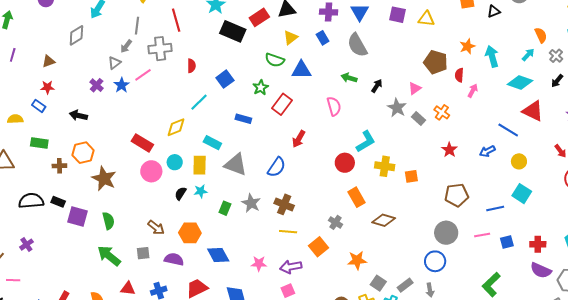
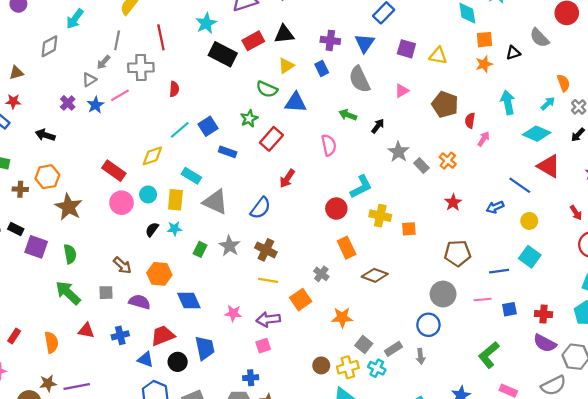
orange star: (467, 46) -> (484, 64), moved
blue square: (225, 79) -> (208, 126), moved
pink triangle: (415, 88) -> (402, 91), moved

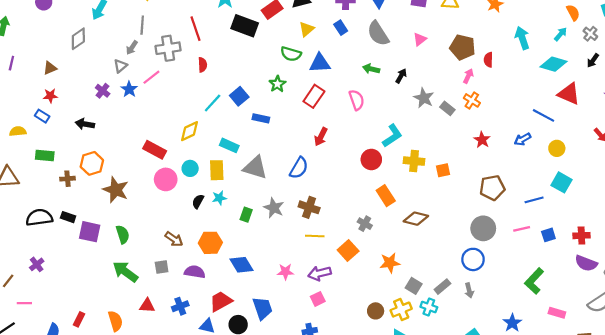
red line: (161, 37) -> (196, 29), moved
red rectangle: (271, 139) -> (314, 96), moved
pink arrow: (484, 139) -> (468, 76), moved

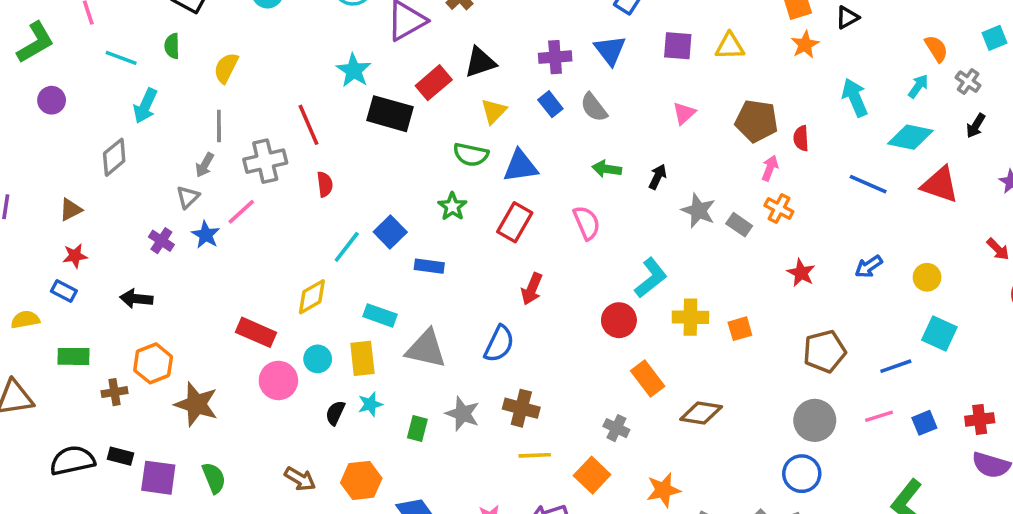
gray semicircle: (378, 34) -> (594, 107), moved, size x0.7
blue line: (544, 115) -> (868, 184), moved

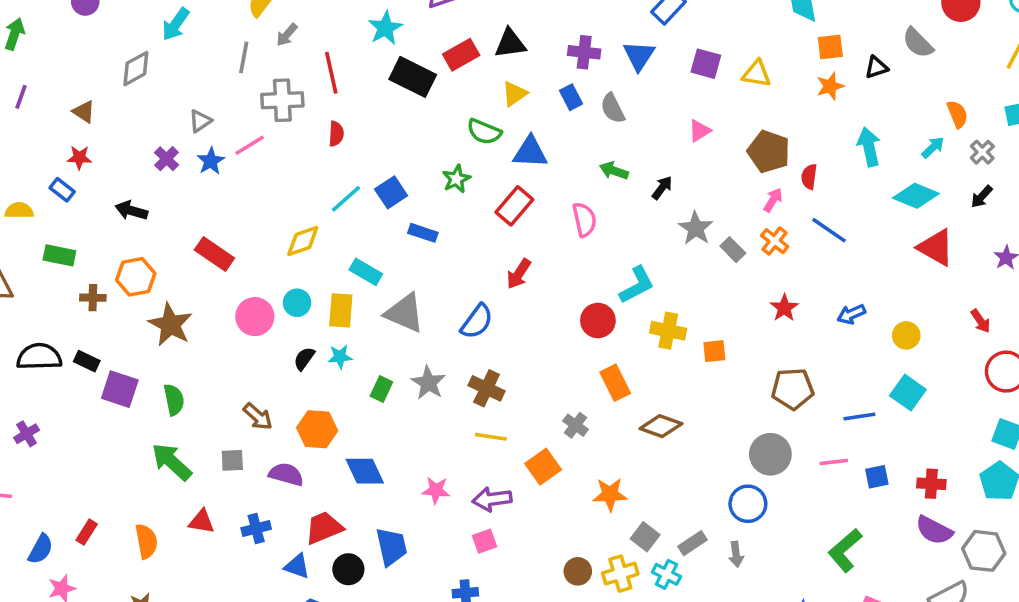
gray arrow: (205, 165) -> (287, 35), moved
blue line: (868, 184) -> (829, 230), moved
brown triangle: (71, 210) -> (84, 112), turned 50
red rectangle: (256, 332) -> (214, 254), moved

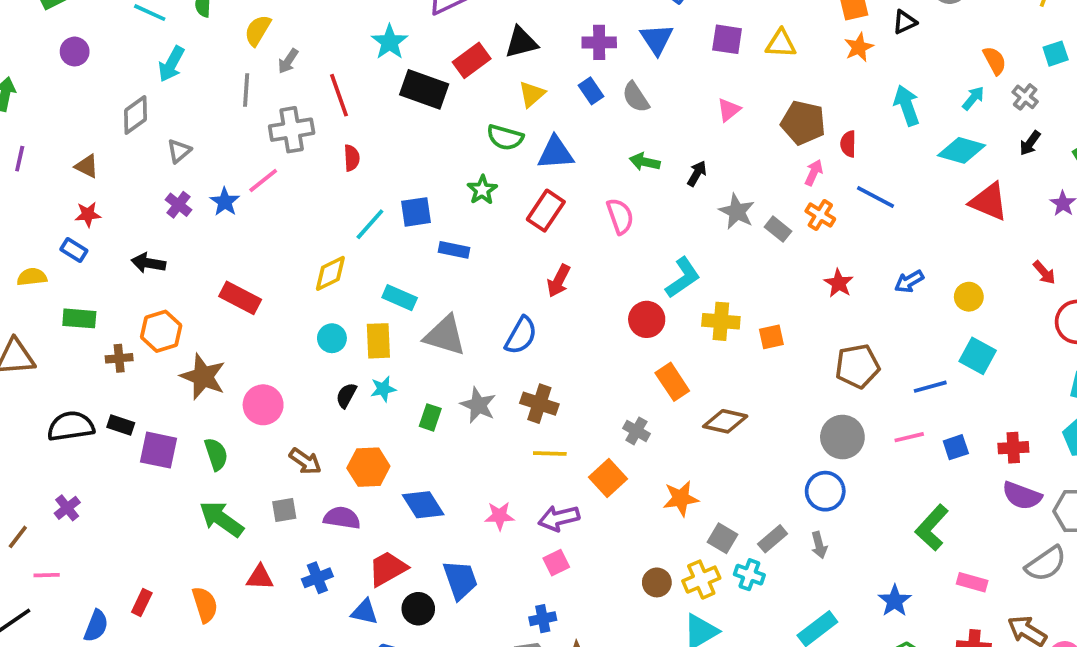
gray triangle: (200, 121) -> (179, 151), moved
blue square: (391, 192) -> (416, 212), turned 32
pink circle: (255, 317) -> (263, 405), moved

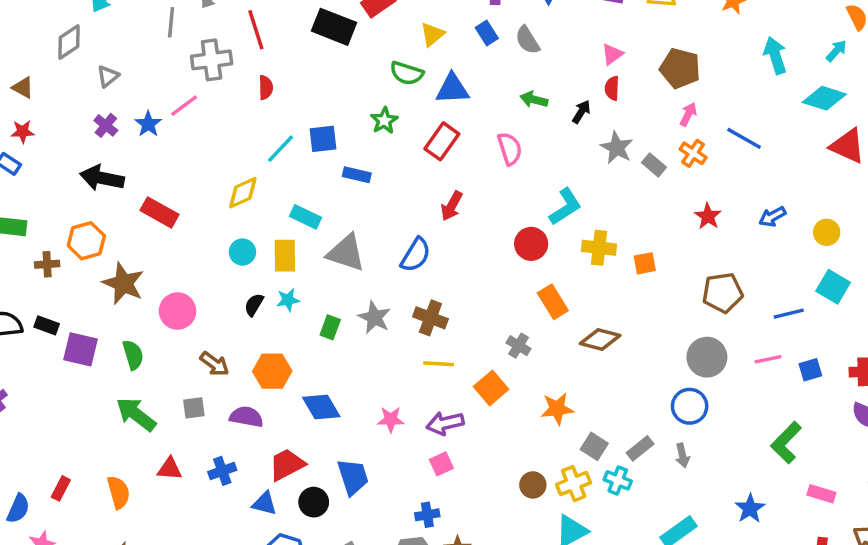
red semicircle: (848, 144) -> (612, 88), moved
black arrow: (148, 263) -> (102, 178), moved, size x1.4

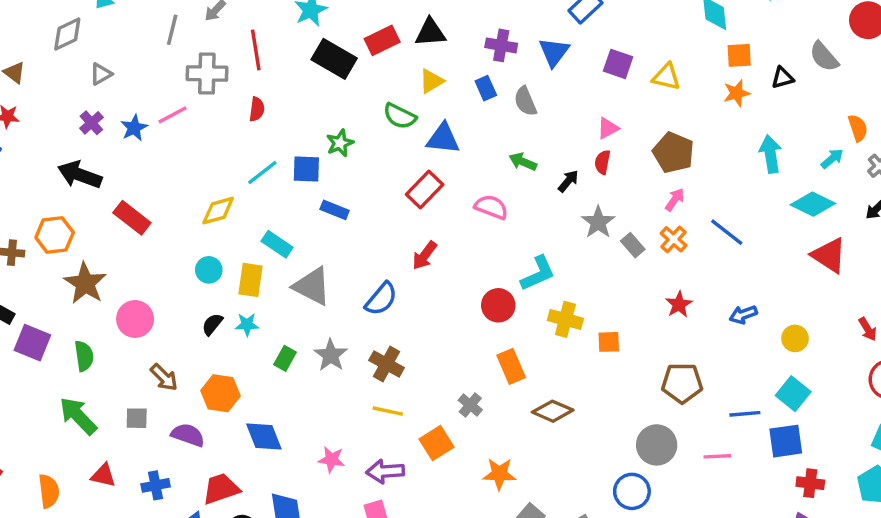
green star: (384, 121) -> (340, 143), moved
pink semicircle: (510, 149) -> (491, 207), turned -60
blue square: (810, 370) -> (786, 441), moved, size x1.5

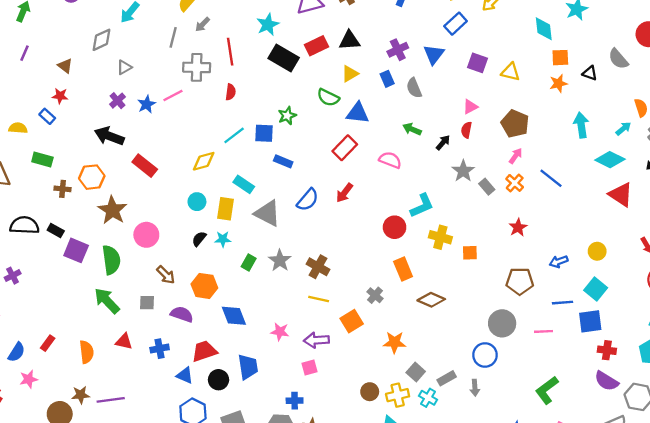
purple cross: (501, 45) -> (398, 50), turned -36
black triangle: (782, 78) -> (590, 73), turned 35
blue semicircle: (381, 299) -> (308, 200), moved
blue arrow: (743, 315) -> (559, 262), moved
green semicircle: (84, 356) -> (111, 260), size x1.4

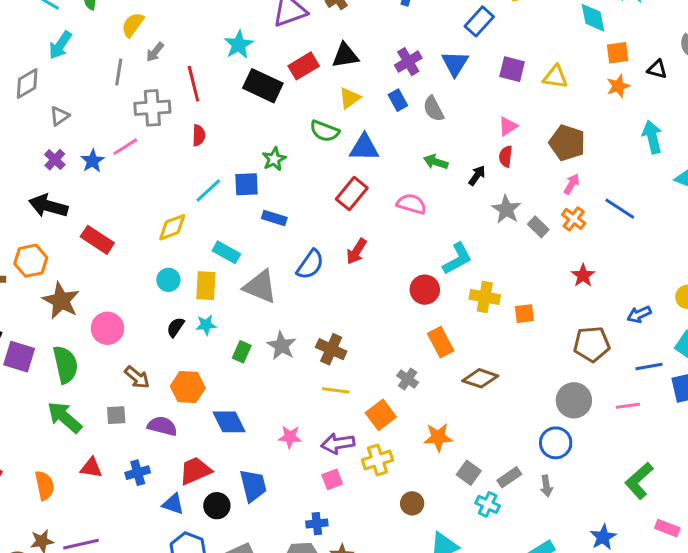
yellow cross: (398, 395) -> (377, 460), moved

